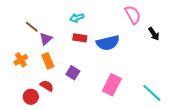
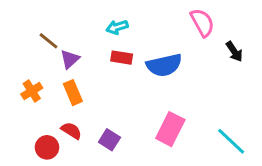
purple square: (73, 73) -> (109, 140), moved

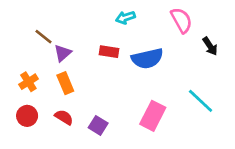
cyan arrow: (117, 27) -> (125, 18), moved
cyan line: (231, 141) -> (201, 101), moved
red circle: (47, 147) -> (27, 116), moved

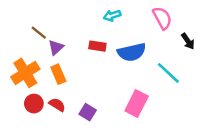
orange cross: (28, 82) -> (25, 73), size x1.6
cyan line: (201, 101) -> (168, 73), moved
red circle: (27, 116) -> (34, 104), moved

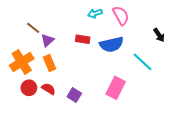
pink semicircle: (162, 18) -> (121, 15), moved

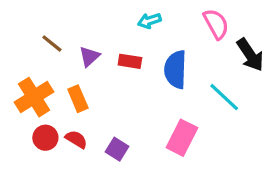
pink semicircle: (121, 15) -> (216, 24), moved
black arrow: (159, 35) -> (250, 55), size x1.5
purple triangle: (47, 40) -> (89, 56), moved
blue semicircle: (112, 44) -> (175, 69), turned 105

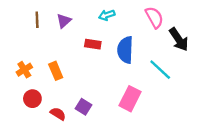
brown line: (52, 43) -> (37, 20), moved, turned 49
purple triangle: (89, 56) -> (64, 21), moved
orange cross: (34, 97) -> (24, 70), size x0.6
red semicircle: (76, 139) -> (58, 114), moved

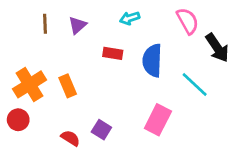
orange cross: (24, 70) -> (29, 84), size x1.6
red circle: (32, 99) -> (18, 120), moved

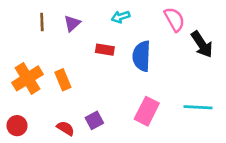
cyan line: (195, 84) -> (198, 107), moved, turned -40
red circle: (18, 120) -> (17, 126), moved
purple square: (101, 130) -> (94, 120), turned 30

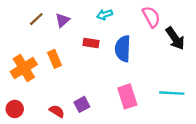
brown line: (42, 22) -> (36, 19), turned 49
orange rectangle: (63, 80) -> (55, 59), moved
pink rectangle: (147, 111) -> (127, 96), turned -45

